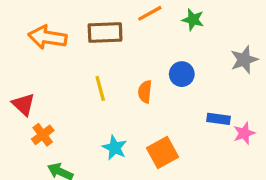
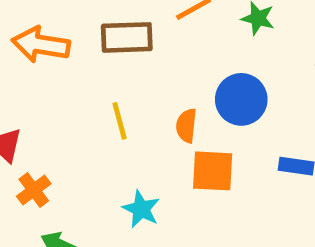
blue circle: (182, 74) -> (241, 99), size x1.4
orange square: (163, 152) -> (213, 171), moved, turned 32

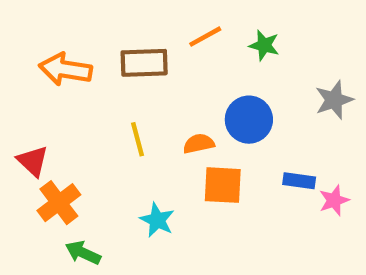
orange semicircle: (186, 126) -> (199, 144), turned 72
orange cross: (34, 190) -> (59, 203), size x1.4

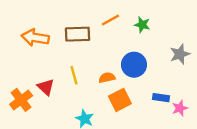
red triangle: (33, 161) -> (46, 87), moved
orange square: (223, 185) -> (120, 100), turned -30
orange cross: (59, 203) -> (21, 100), moved

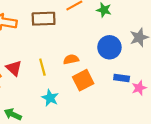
blue circle: (134, 65) -> (109, 47), moved
yellow line: (74, 75) -> (42, 67), moved

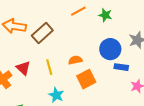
brown rectangle: (44, 19) -> (42, 33), moved, turned -40
blue rectangle: (122, 78) -> (121, 67), moved

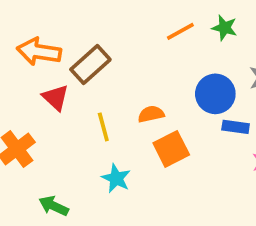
orange line: (78, 11) -> (180, 31), moved
green star: (105, 15) -> (224, 28), moved
red triangle: (23, 68) -> (56, 98), moved

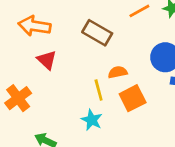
brown rectangle: (90, 64) -> (97, 33), moved, turned 72
yellow line: (103, 127) -> (99, 90), moved

